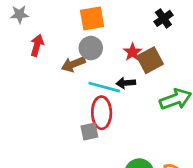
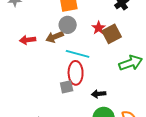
red arrow: (37, 45) -> (28, 40), moved, turned -112
black arrow: (126, 83) -> (99, 94), moved

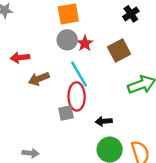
red star: (99, 28) -> (85, 43), moved
brown arrow: (55, 37) -> (39, 79), moved
cyan line: (78, 54) -> (79, 74), turned 45

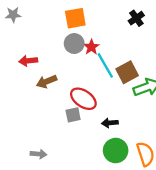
brown square: (119, 50) -> (127, 72), moved
cyan line: (79, 74) -> (105, 65), moved
red ellipse: (77, 96) -> (83, 99), turned -55

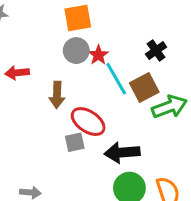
black cross: (136, 18) -> (156, 51), moved
brown arrow: (47, 81) -> (57, 95), moved, turned -66
black arrow: (110, 123) -> (122, 153), size x1.6

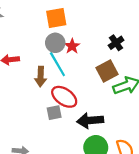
cyan line: (116, 79) -> (57, 64), moved

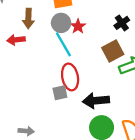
brown arrow: (41, 77) -> (28, 18), moved
red ellipse: (64, 97) -> (70, 77), turned 45

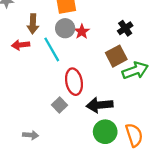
cyan line: (63, 44) -> (52, 49), moved
gray square: (60, 93) -> (60, 105), moved, turned -32

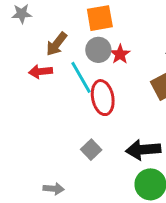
brown arrow: (33, 24) -> (56, 44), turned 36
red ellipse: (74, 82) -> (103, 98), moved

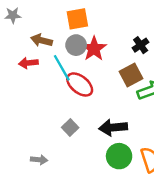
brown arrow: (56, 44) -> (41, 40), turned 66
red star: (120, 54) -> (94, 49), size x1.5
red ellipse: (103, 98) -> (80, 84), turned -40

